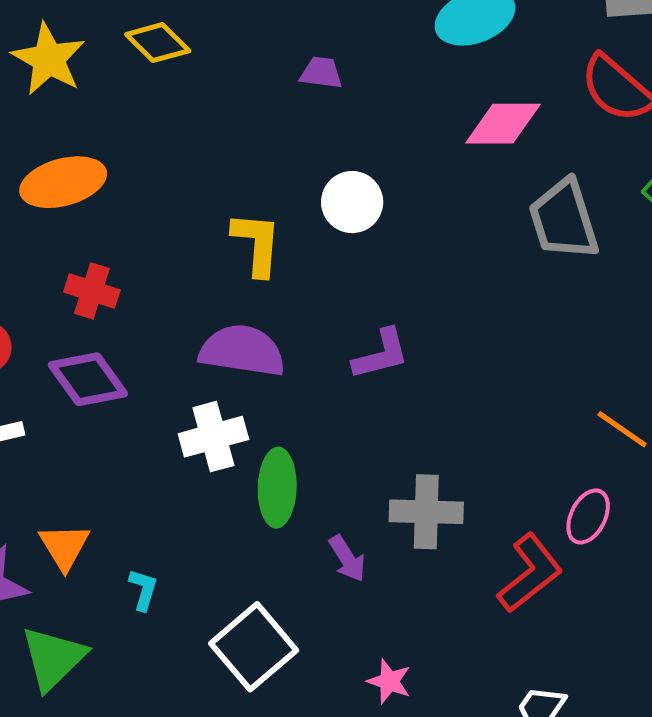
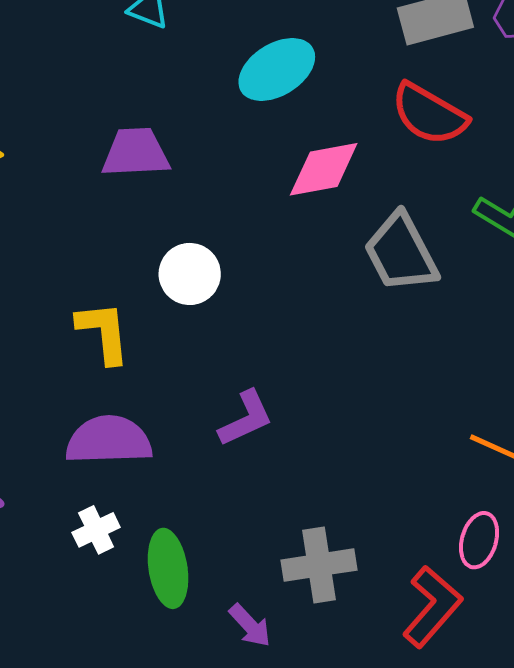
purple trapezoid: (321, 73) -> (136, 152), size x1.6
white cross: (213, 437) -> (96, 530), size x0.7

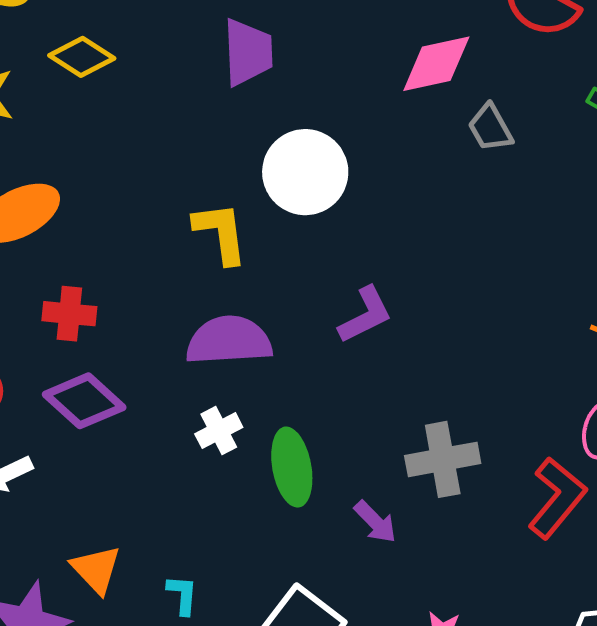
purple trapezoid: (136, 152) -> (248, 52), turned 92
gray trapezoid: (401, 253) -> (490, 128), moved, size x0.6
white circle: (190, 274) -> (305, 172), size x1.4

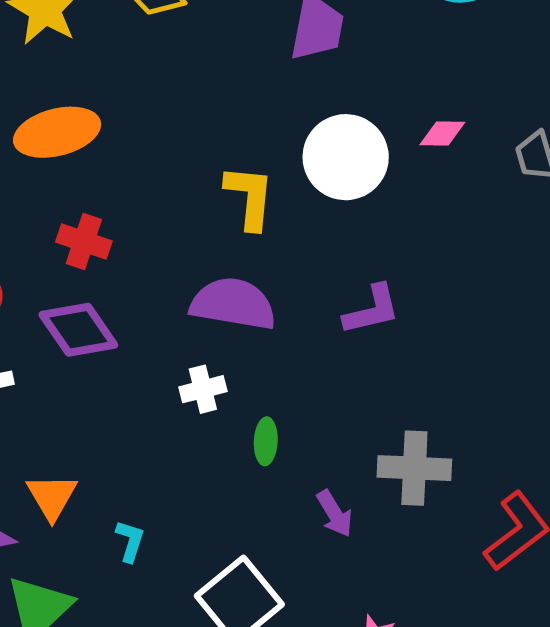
pink diamond: (436, 64) -> (442, 133), moved, size x0.6
green ellipse: (292, 467) -> (266, 441), size x0.6

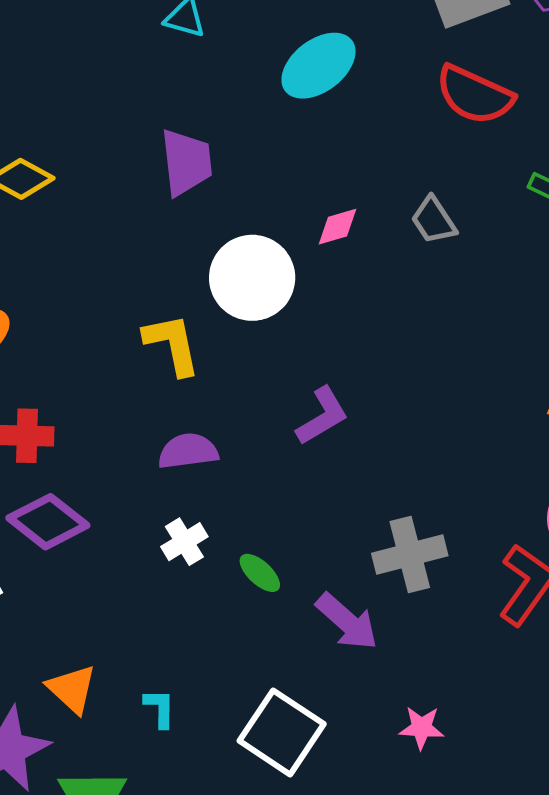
purple semicircle: (233, 304) -> (188, 451), size x0.7
green ellipse: (266, 441) -> (260, 573), turned -33
purple arrow: (335, 514) -> (347, 622), size x1.4

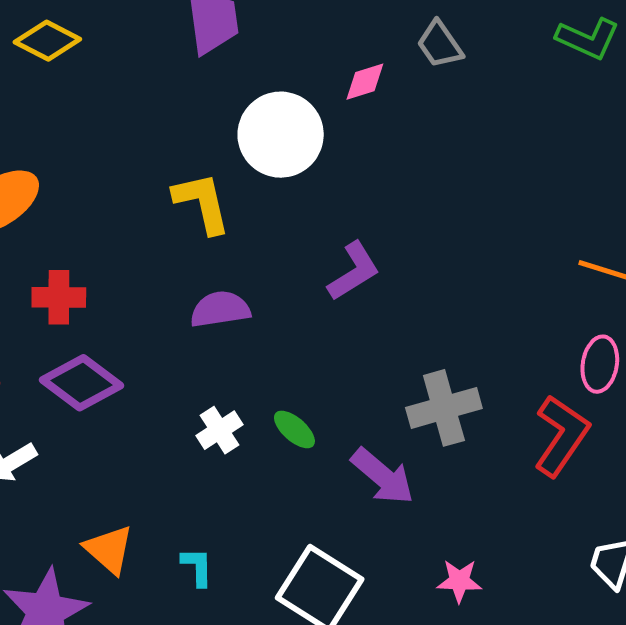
gray trapezoid: (434, 220) -> (440, 45), moved
white cross: (184, 542) -> (220, 430), moved

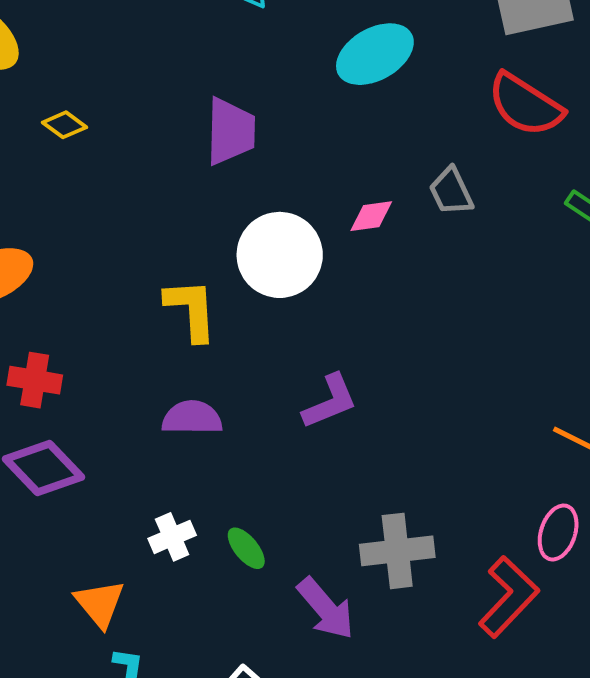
yellow diamond: (47, 41) -> (64, 125), size x0.7
orange triangle: (109, 549) -> (100, 604), moved

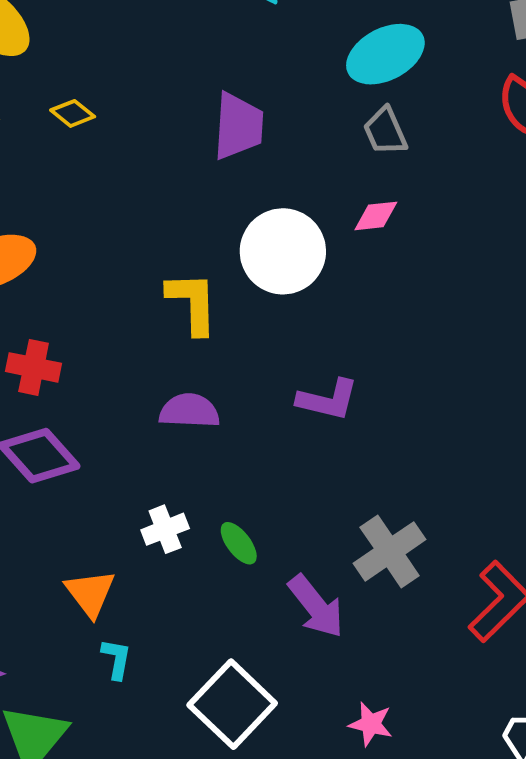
gray trapezoid: (451, 191) -> (385, 131), moved
purple L-shape: (330, 401) -> (328, 400), turned 34
gray cross: (397, 551) -> (390, 551), turned -30

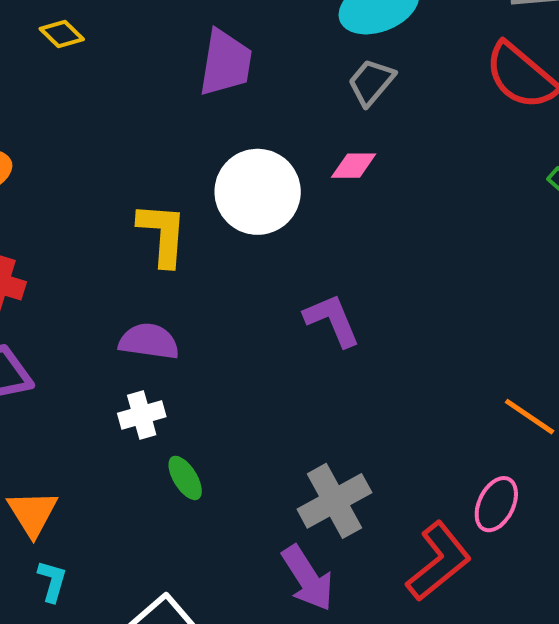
gray trapezoid: (385, 131) -> (371, 82), turned 58
purple L-shape: (328, 400) -> (332, 320), moved, turned -132
white cross: (165, 529) -> (142, 415), moved
purple arrow: (316, 606) -> (308, 578), moved

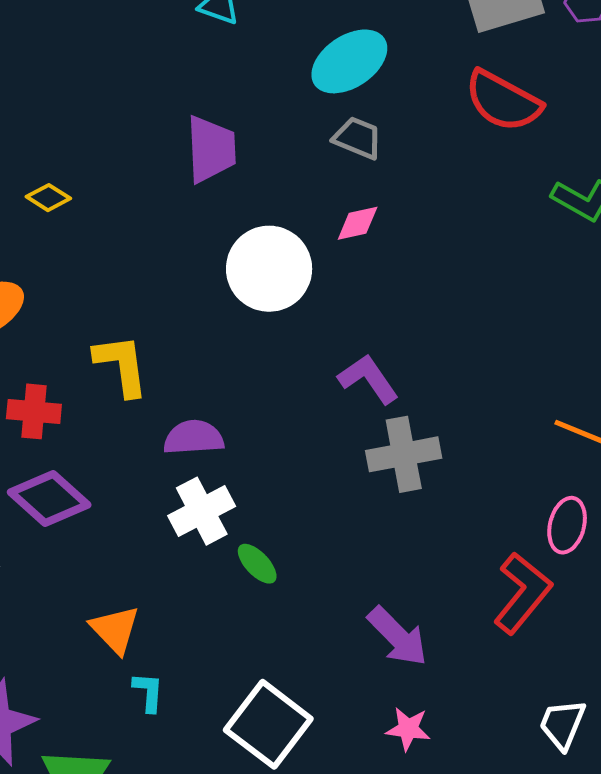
yellow diamond: (62, 34) -> (48, 198), moved
gray trapezoid: (371, 82) -> (358, 138), turned 84
yellow L-shape: (163, 234) -> (121, 365), moved
white cross: (142, 415) -> (202, 511), size x1.4
gray cross: (334, 501) -> (404, 454), moved, turned 30

